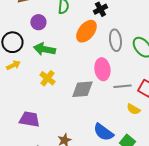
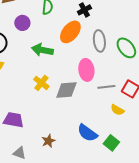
green arrow: (44, 49) -> (42, 50), moved
yellow cross: (47, 78) -> (41, 83), moved

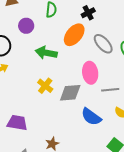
gray ellipse: (99, 41) -> (103, 44), turned -35
blue semicircle: (87, 133) -> (91, 117), moved

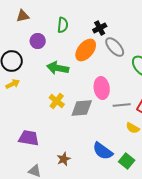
gray ellipse: (103, 44) -> (115, 47), moved
blue semicircle: (91, 117) -> (103, 151), moved

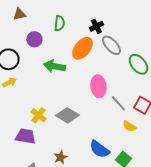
yellow cross: (57, 101) -> (38, 115), moved
gray line: (122, 105) -> (118, 103), turned 54
gray diamond: (82, 108) -> (67, 115), moved, turned 35

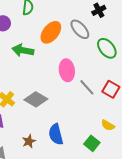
black cross: (96, 26) -> (99, 10), moved
yellow semicircle: (129, 126) -> (108, 125), moved
blue semicircle: (99, 149) -> (56, 134), moved, turned 40

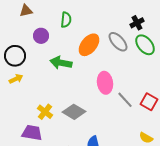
green ellipse: (107, 48) -> (145, 45), moved

